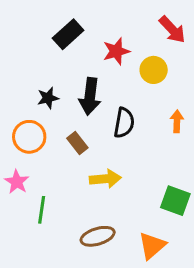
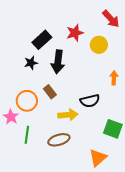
black rectangle: (68, 34) -> (42, 40), moved
black semicircle: (124, 123) -> (90, 101), moved, turned 66
orange circle: (29, 137) -> (27, 101), moved
brown ellipse: (98, 236) -> (59, 140), moved

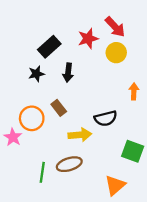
red arrow: (111, 19) -> (115, 27), moved
black arrow: (58, 62) -> (68, 73), size x0.7
green line: (27, 135) -> (42, 172), moved

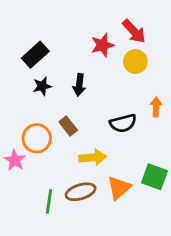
black rectangle: (49, 47) -> (35, 55), moved
black semicircle: (106, 118) -> (123, 123), moved
orange triangle: (115, 185) -> (119, 188), moved

